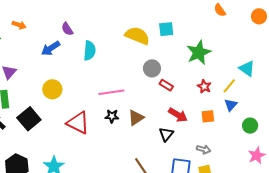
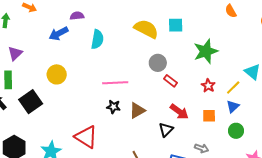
purple semicircle: (67, 29) -> (77, 16), turned 112
red triangle: (78, 123) -> (86, 137), moved
green circle: (250, 126) -> (236, 131), moved

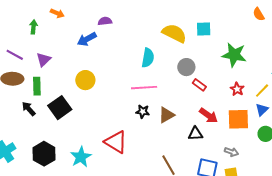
cyan semicircle: (97, 39) -> (148, 58), moved
green star: (206, 51) -> (234, 55), turned 30
orange square: (209, 116) -> (238, 119), size x1.6
black triangle: (166, 130) -> (195, 134), turned 42

